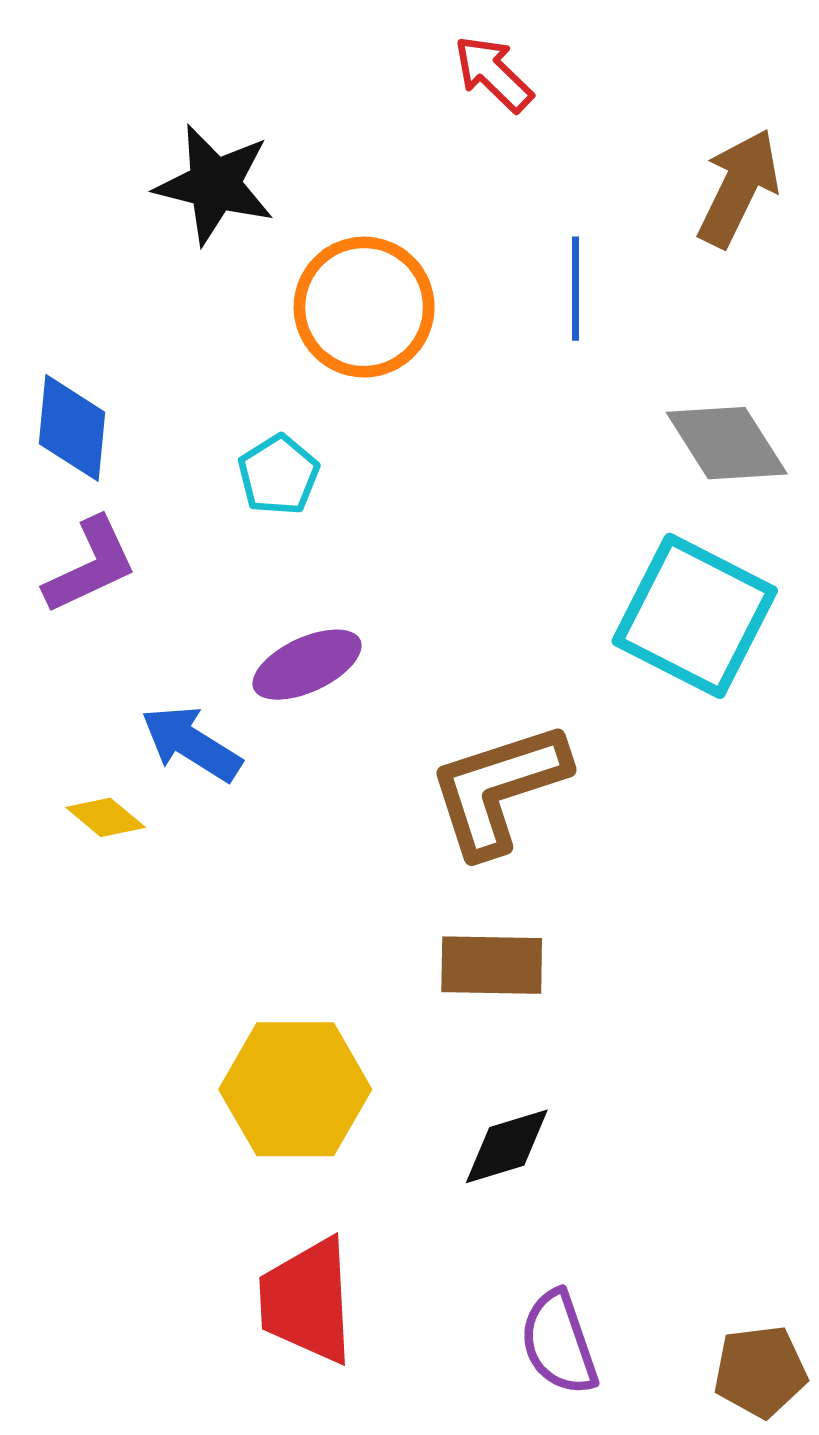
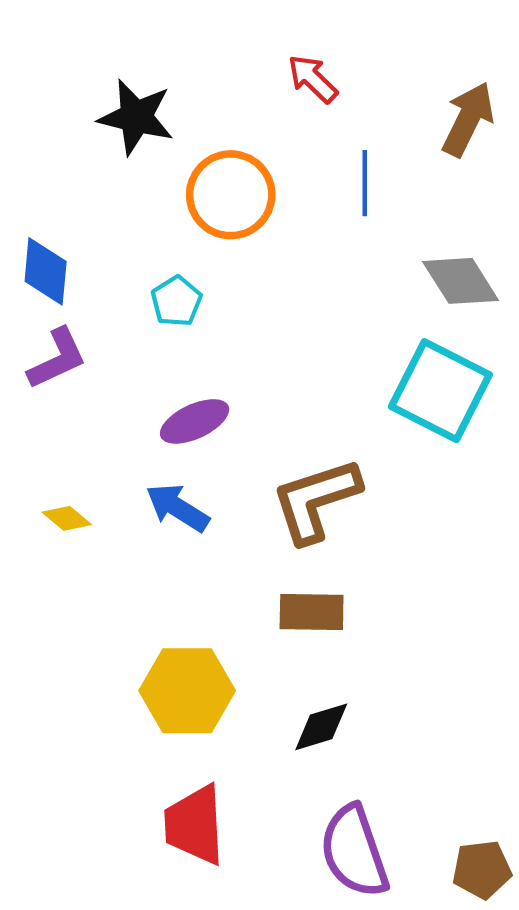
red arrow: (493, 74) -> (313, 79), moved
blue arrow: (191, 744) -> (177, 508), moved
purple semicircle: (559, 1343) -> (354, 851), size x1.4

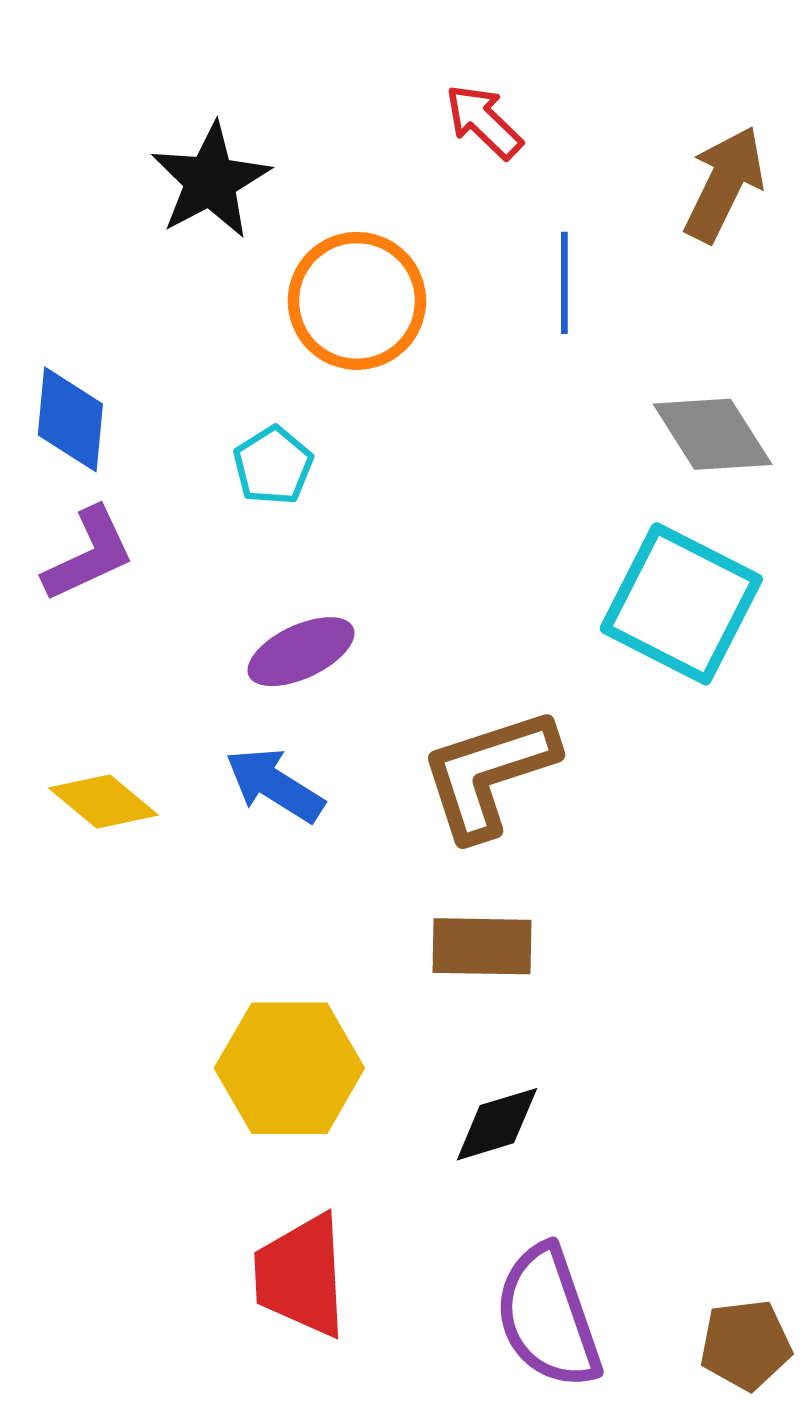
black star: (136, 117) -> (210, 181), turned 30
yellow diamond: (67, 518) -> (103, 801), size x1.4

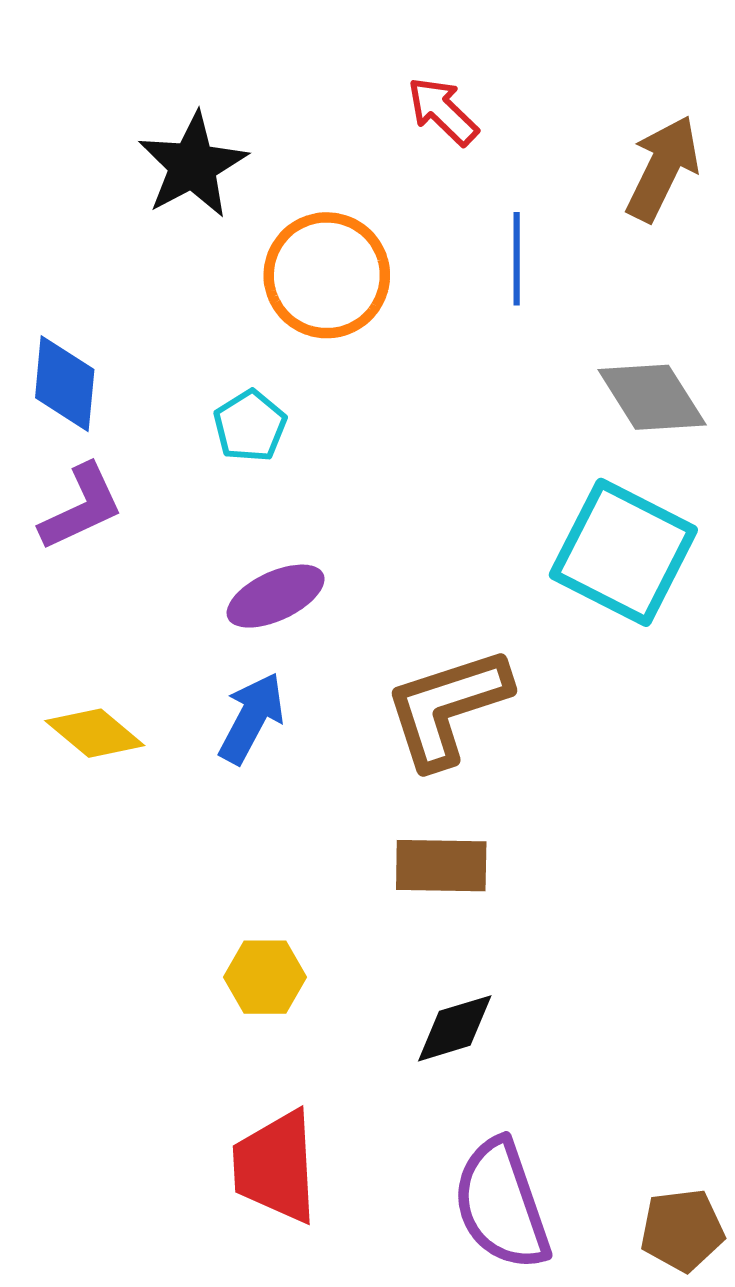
blue arrow: (275, 785) -> (251, 718), turned 86
yellow hexagon: (289, 1068) -> (265, 977), size x0.6

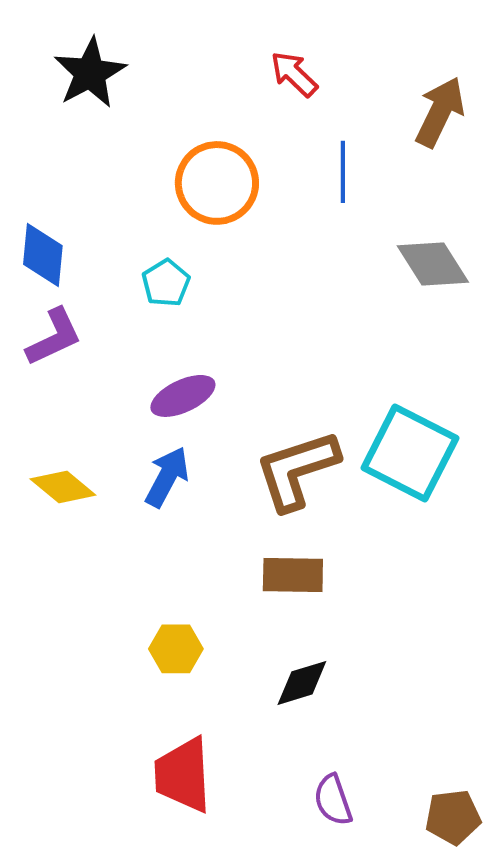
black star: (193, 165) -> (90, 73), moved
cyan square: (623, 552) -> (410, 453), moved
purple semicircle: (501, 1204) -> (333, 800), size x0.6

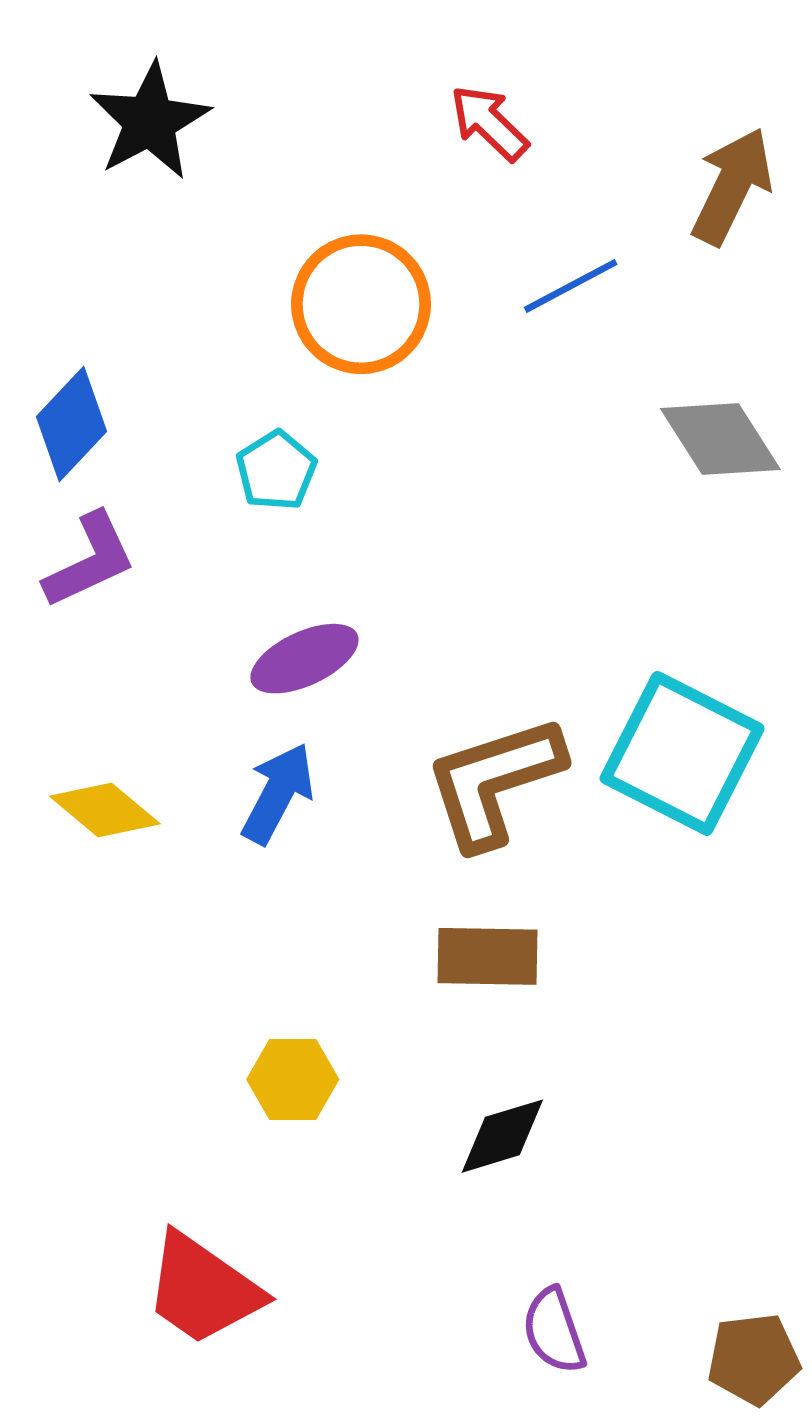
blue line: (343, 172) -> (571, 286), turned 62
blue diamond: (43, 255) -> (72, 424), turned 38
red trapezoid: (183, 775) -> (203, 1289), moved, turned -52

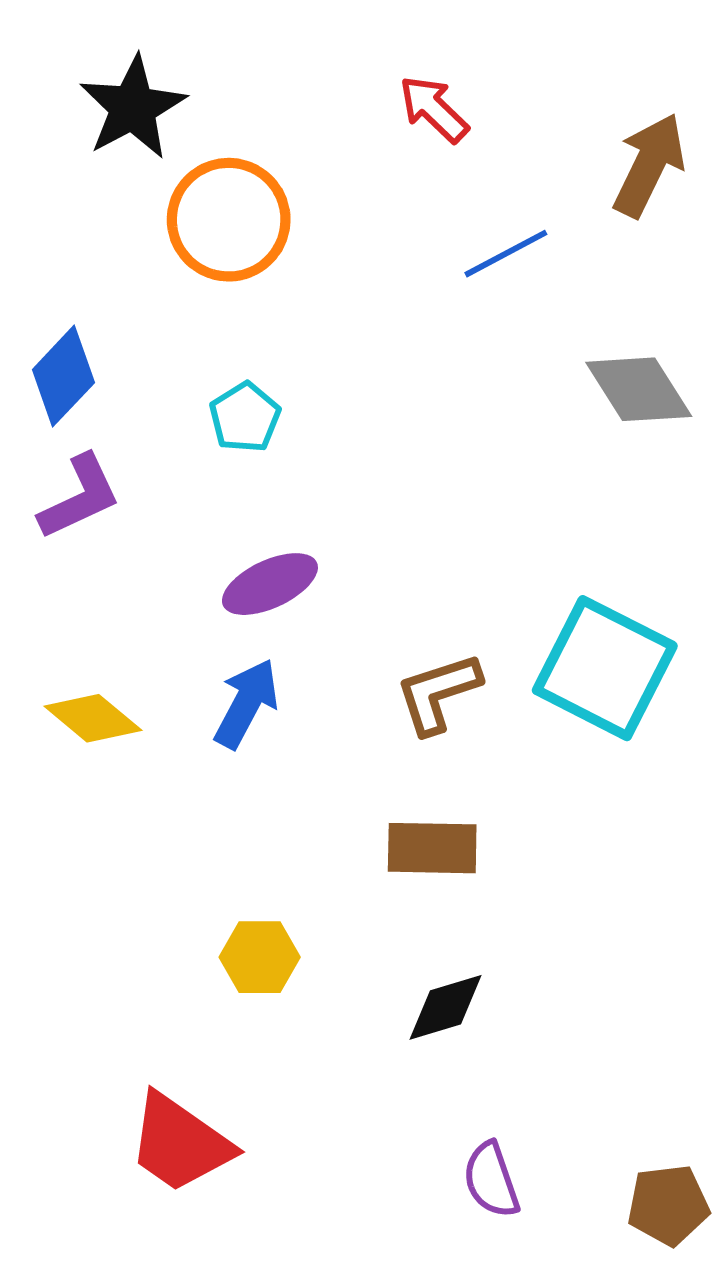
orange circle: (361, 304) -> (229, 220), moved
brown L-shape: (494, 782) -> (438, 693), size x0.7

